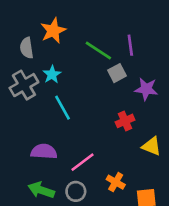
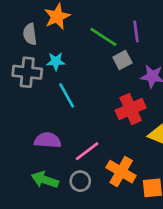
cyan star: (52, 74) -> (56, 61), turned 30
gray cross: (24, 85) -> (27, 72), turned 36
red cross: (125, 121) -> (131, 109), size x1.5
orange cross: (116, 182) -> (121, 172), size x1.5

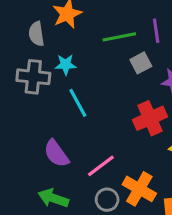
green line: (103, 37) -> (119, 37), turned -44
purple semicircle: (48, 140) -> (56, 154), turned -130
gray circle: (80, 181) -> (107, 200), moved

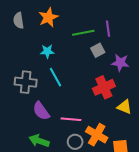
gray semicircle: (36, 34) -> (19, 20), moved
gray cross: (33, 77) -> (26, 82), moved
pink line: (101, 166) -> (71, 119), turned 42

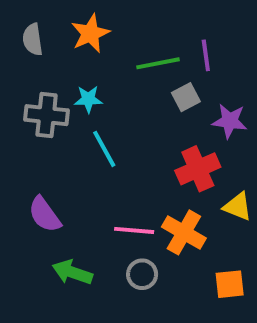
gray cross: (26, 82) -> (47, 115), moved
purple semicircle: (41, 111) -> (45, 215), moved
orange cross: (97, 135) -> (184, 232), moved

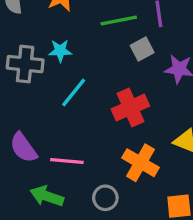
cyan line: (104, 149) -> (74, 92), turned 68
red cross: (198, 169) -> (130, 108), moved
pink line: (134, 230) -> (67, 161), moved

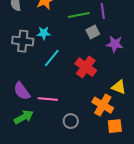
red cross: (130, 108) -> (86, 67), turned -30
orange cross: (140, 163) -> (103, 105), moved
green arrow: (47, 196) -> (24, 117), moved, turned 132

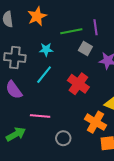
gray square: (93, 32) -> (85, 48), turned -32
cyan star: (44, 33) -> (46, 49), moved
purple semicircle: (22, 91) -> (14, 90), moved

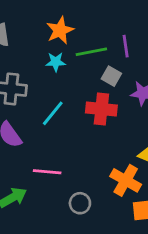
orange star: (37, 16) -> (60, 30), moved
cyan star: (46, 49) -> (56, 62), moved
red cross: (78, 84) -> (101, 109), moved, turned -30

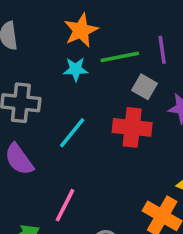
pink line: (47, 172) -> (65, 205), turned -68

